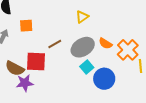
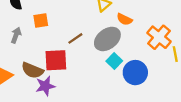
orange semicircle: (105, 43) -> (124, 19), moved

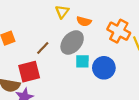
cyan square: (114, 61) -> (82, 61), turned -32

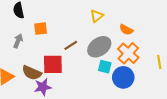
orange semicircle: (84, 21) -> (126, 30), moved
orange cross: (119, 31) -> (128, 53), moved

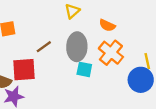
gray ellipse: (99, 47) -> (77, 47), turned -50
blue circle: (123, 77) -> (141, 80), moved

